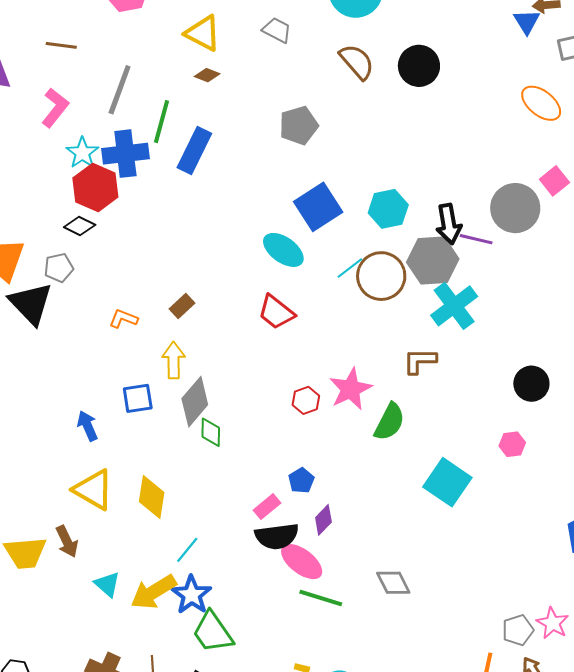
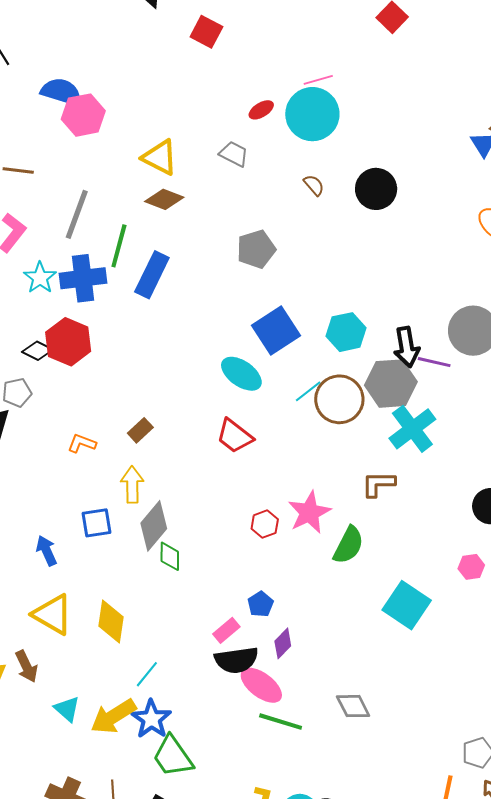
brown semicircle: (357, 62) -> (314, 185), size x0.6
brown diamond: (207, 75) -> (164, 199), size x1.5
red hexagon: (95, 187) -> (68, 342), moved

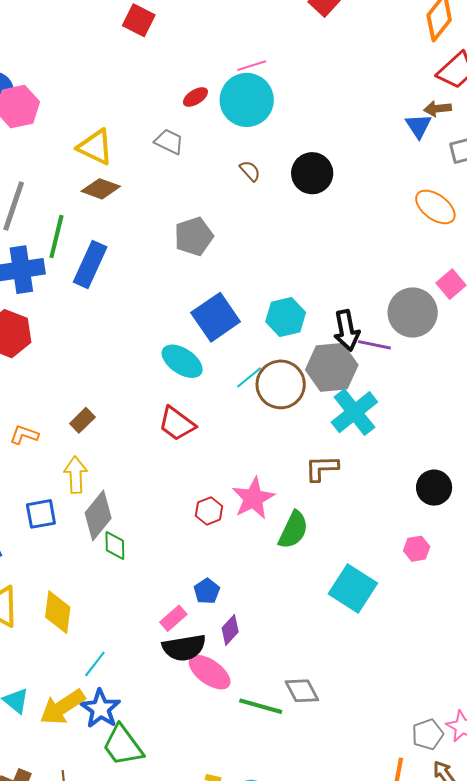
green line: (281, 722) -> (261, 706), moved

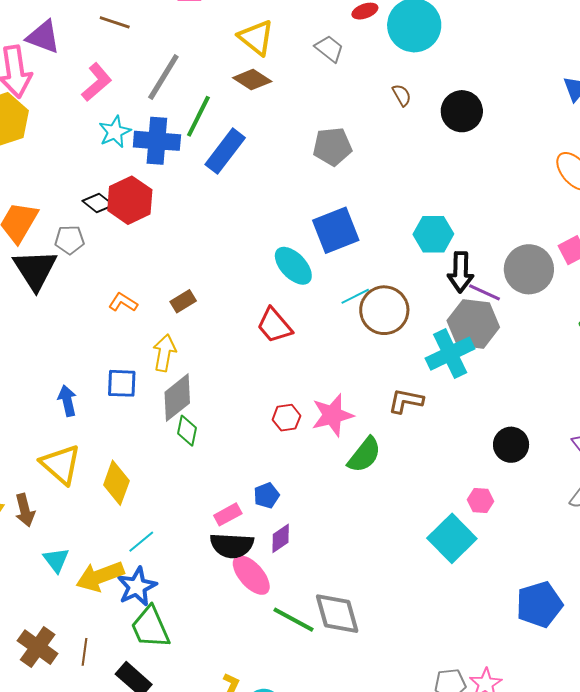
cyan hexagon: (286, 317) -> (433, 234), moved
gray hexagon: (332, 367) -> (473, 324), moved
cyan square: (353, 589) -> (452, 538), moved
gray diamond: (302, 691) -> (337, 614), size x1.4

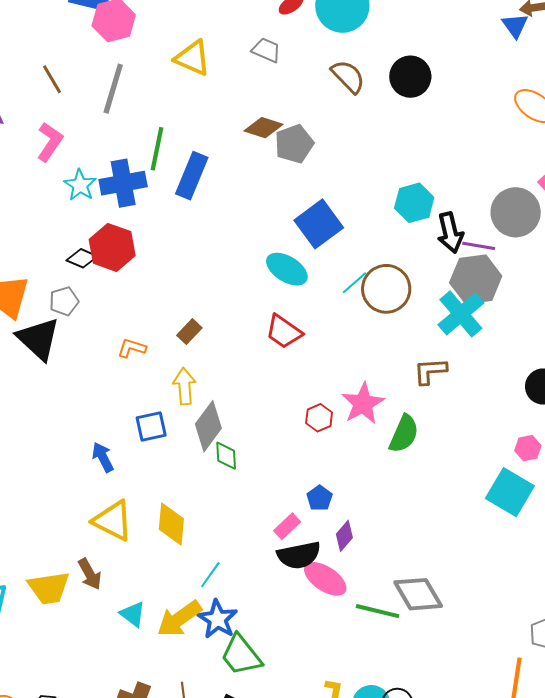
brown line: (115, 22) -> (52, 79), turned 56
gray line: (163, 77) -> (113, 89), moved
brown diamond: (252, 80) -> (263, 128), moved
brown semicircle: (402, 95) -> (348, 76), size x1.6

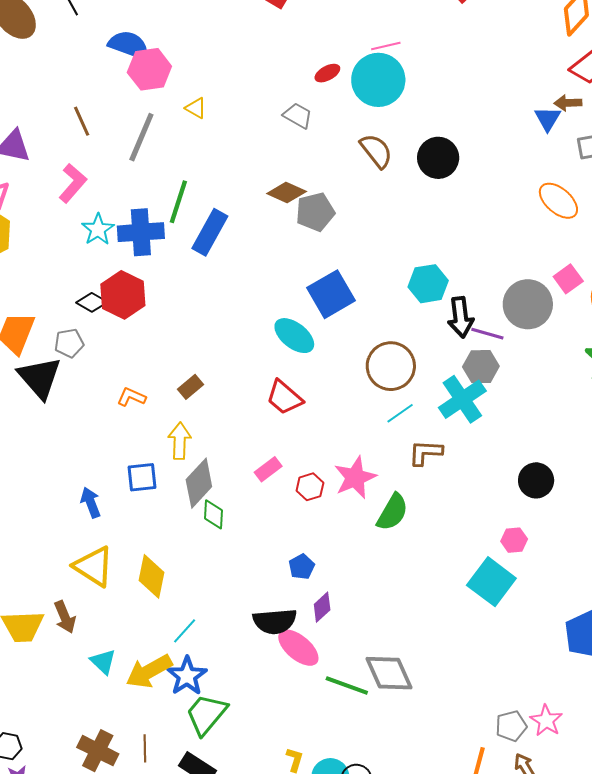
yellow triangle: (193, 58) -> (196, 108), moved, size x0.6
gray hexagon: (476, 279) -> (481, 367), size x0.7
cyan line: (354, 283) -> (400, 413), moved
pink rectangle: (287, 526) -> (268, 469), moved
green trapezoid: (241, 655) -> (206, 714), turned 72

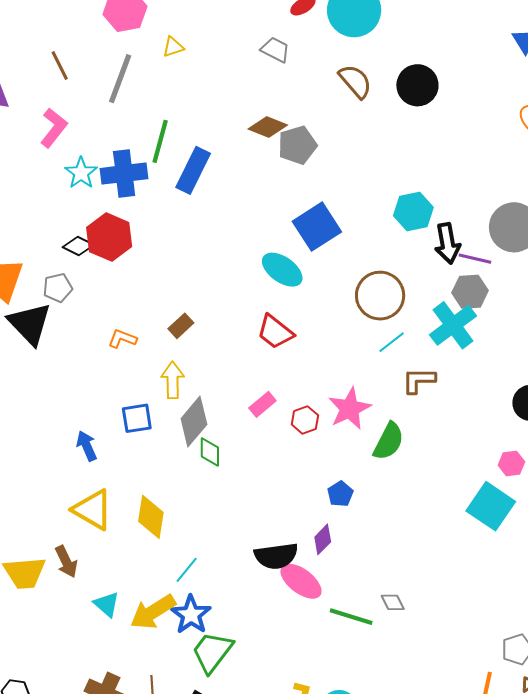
yellow triangle: (196, 108) -> (173, 47), turned -45
blue pentagon: (302, 567) -> (340, 494), moved
gray diamond: (389, 673) -> (393, 602), size x0.5

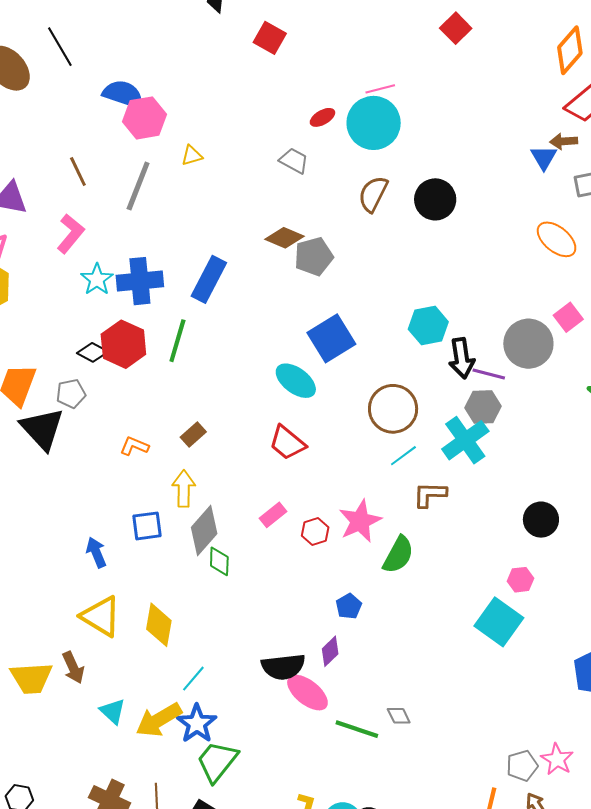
brown semicircle: (355, 81) -> (373, 194), turned -114
green line: (160, 141) -> (177, 341), moved

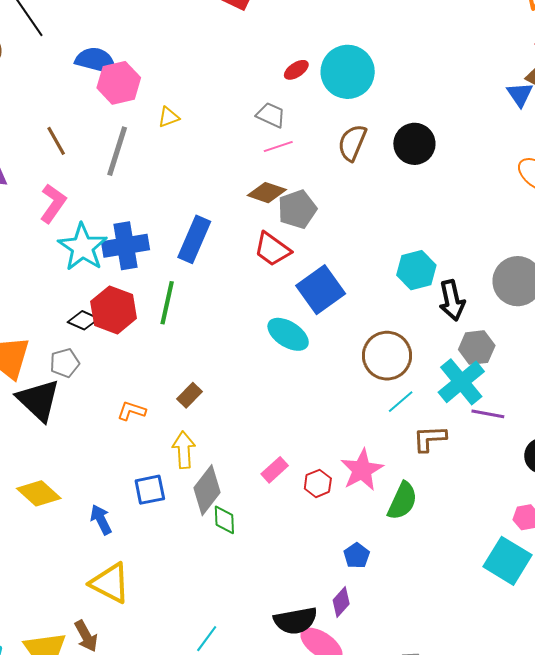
pink line: (380, 89) -> (278, 147), moved
cyan star: (97, 279) -> (83, 247), size x1.5
purple line: (489, 374) -> (488, 414), moved
red trapezoid: (287, 443) -> (272, 249), moved
yellow diamond: (159, 625) -> (39, 493), moved, turned -54

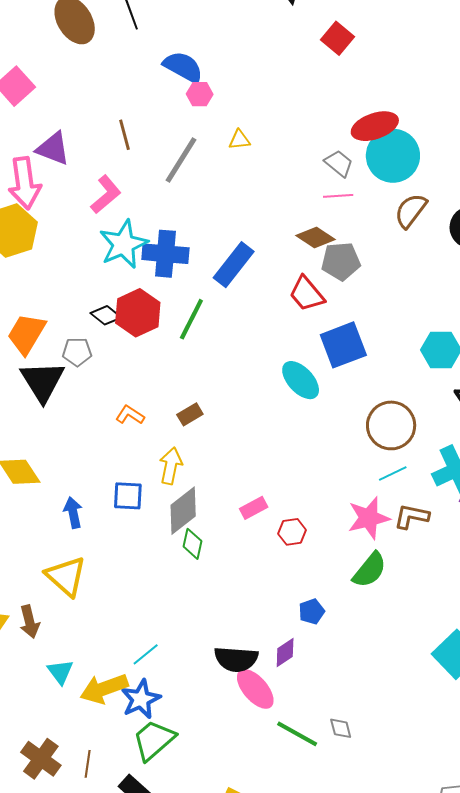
red ellipse: (296, 70) -> (375, 126), size x1.8
cyan circle: (348, 72) -> (393, 156), moved
pink hexagon: (119, 83) -> (200, 94), size x0.6
pink star: (362, 470) -> (369, 518), moved

